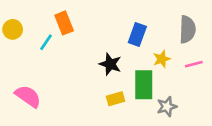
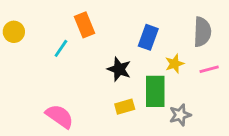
orange rectangle: (64, 23) -> (84, 25), moved
cyan line: (46, 42) -> (61, 48), moved
pink semicircle: (28, 96) -> (60, 116), moved

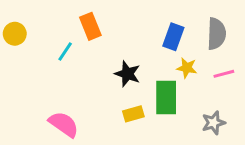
blue rectangle: (148, 37) -> (173, 37), moved
yellow star: (175, 64) -> (187, 68), turned 30
gray star: (180, 115) -> (213, 123), moved

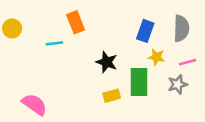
cyan line: (65, 52) -> (54, 43), turned 49
gray star: (213, 123) -> (178, 84), moved
pink semicircle: (64, 124) -> (34, 104), moved

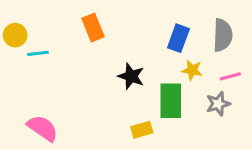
cyan line: (54, 43) -> (38, 53), moved
yellow rectangle: (112, 96) -> (142, 130), moved

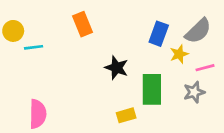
gray semicircle: (223, 35) -> (198, 31), turned 44
yellow star: (192, 70) -> (179, 54), moved, turned -30
pink semicircle: (43, 128) -> (38, 114), turned 56

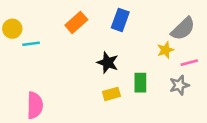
orange rectangle: (83, 24) -> (76, 22), turned 70
blue rectangle: (159, 34) -> (120, 20), moved
green rectangle: (152, 89) -> (140, 83), size x0.7
yellow rectangle: (126, 115) -> (111, 94), moved

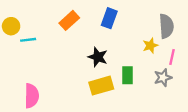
gray semicircle: (183, 29) -> (166, 26), turned -50
pink line: (189, 63) -> (172, 57), turned -63
yellow rectangle: (111, 94) -> (101, 86), size x1.5

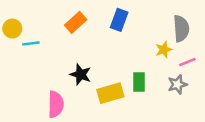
black star: (98, 57) -> (81, 74), moved
pink line: (172, 57) -> (187, 62), turned 56
pink semicircle: (32, 96) -> (56, 104), moved

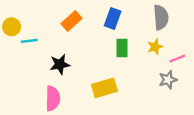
gray semicircle: (181, 29) -> (161, 17), moved
black star: (81, 74) -> (60, 64), moved, turned -30
green rectangle: (139, 82) -> (122, 48), moved

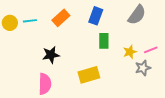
gray semicircle: (161, 17) -> (137, 15), turned 40
cyan line: (29, 41) -> (30, 21), moved
yellow star: (155, 47) -> (130, 52), moved

